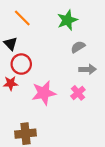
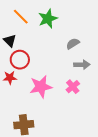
green star: (67, 20) -> (48, 19), moved

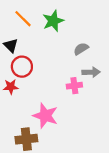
pink star: (41, 87) -> (45, 116), moved, turned 30
pink cross: (73, 87) -> (74, 86), moved, turned 32

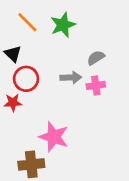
gray arrow: (91, 72) -> (71, 78), moved
pink cross: (74, 86) -> (96, 85), moved

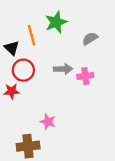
orange line: (27, 22) -> (32, 35), moved, turned 30
gray semicircle: (96, 58) -> (90, 39), moved
pink star: (54, 137) -> (48, 122), size x0.6

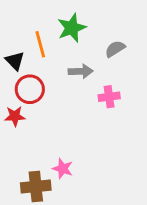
gray arrow: (63, 69) -> (81, 71), moved
pink star: (48, 122) -> (63, 169), moved

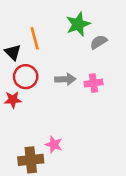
green star: (72, 28) -> (78, 24), moved
gray arrow: (81, 71) -> (65, 79), moved

